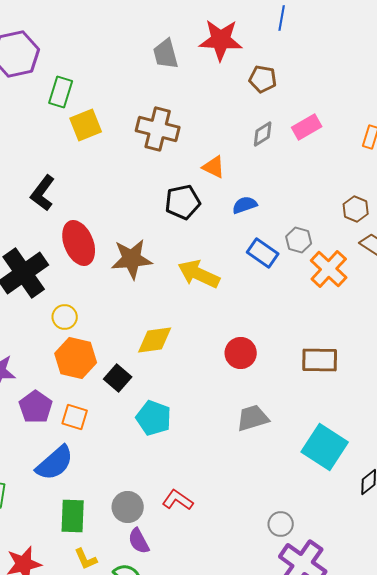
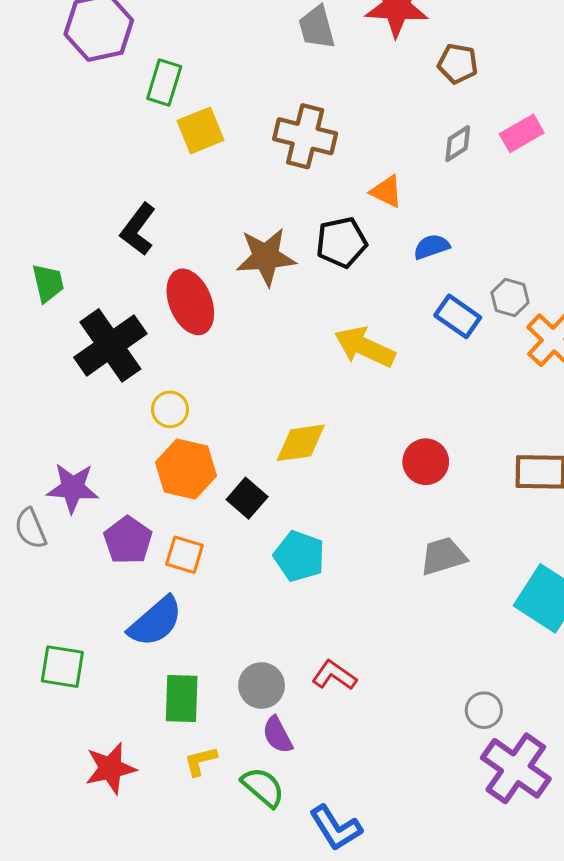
brown star: (132, 259) -> (266, 257), moved
yellow L-shape: (86, 559) -> (201, 761), turned 100

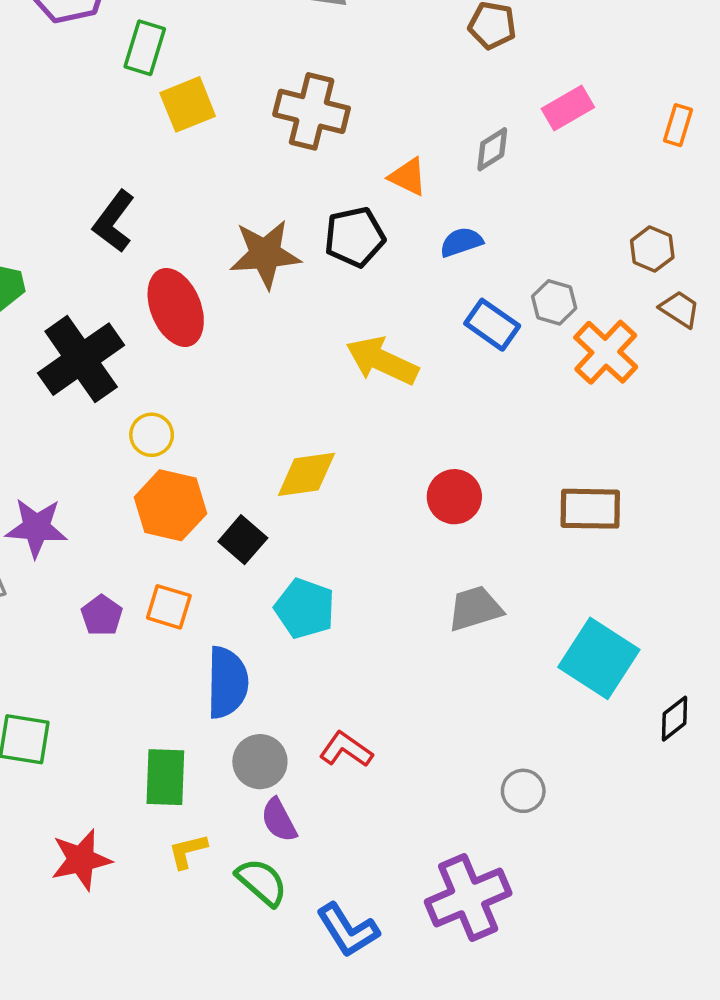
gray diamond: (458, 144) -> (492, 149), moved
purple pentagon: (128, 540) -> (102, 615), moved, size x0.7
blue semicircle: (155, 622) -> (227, 682), moved, turned -48
purple cross: (516, 768) -> (468, 898), moved, turned 32

